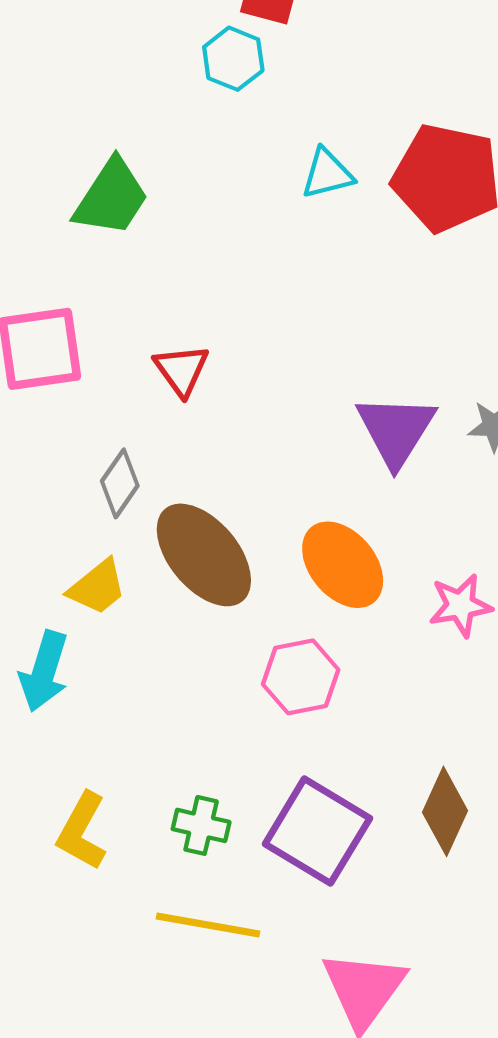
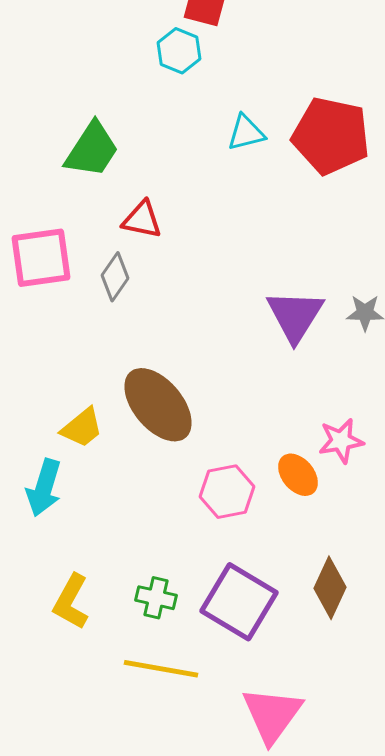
red triangle: (181, 370) -> (142, 220), moved, turned -42
gray diamond: (120, 483) -> (115, 277), moved
orange ellipse: (343, 565) -> (298, 475), moved, size x0.7

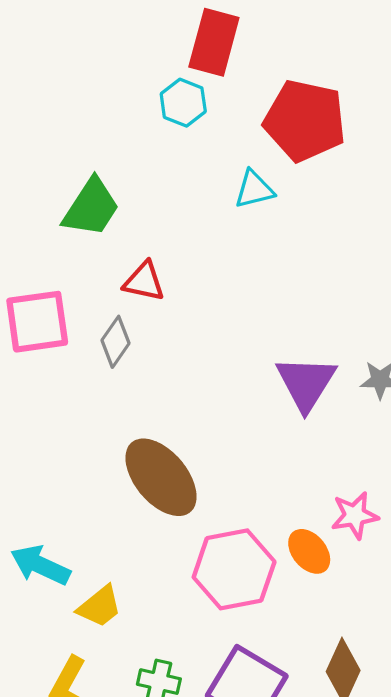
red pentagon: (331, 136) -> (305, 121), moved
yellow trapezoid: (82, 428) -> (100, 606), moved
cyan arrow: (44, 488) -> (40, 565), turned 98
pink hexagon: (227, 492) -> (234, 569), size x1.4

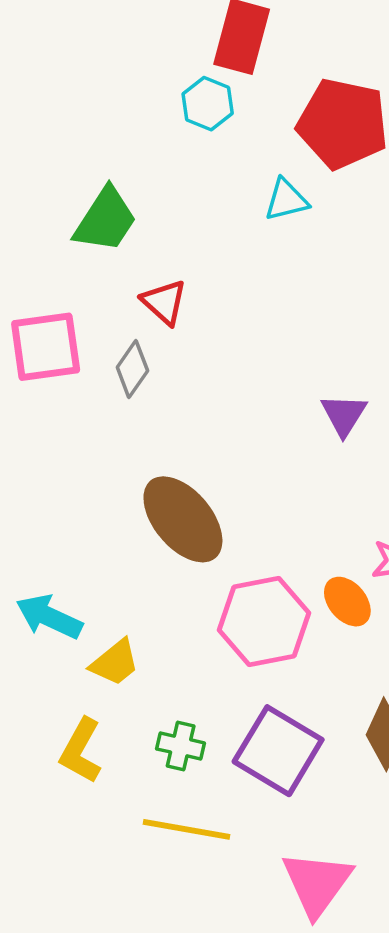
red triangle: (144, 281) -> (164, 302), turned 30
purple triangle: (306, 383) -> (344, 415), size x0.7

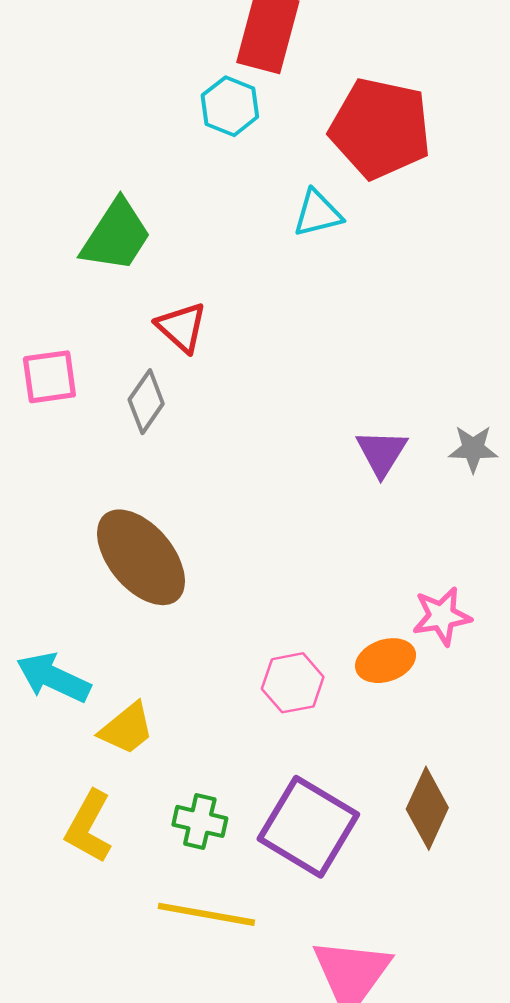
pink square: (46, 347) -> (49, 377), size x0.7
brown ellipse: (183, 519) -> (141, 557), moved
orange ellipse: (347, 602) -> (386, 661), turned -69
pink hexagon: (264, 622) -> (293, 683), size x0.6

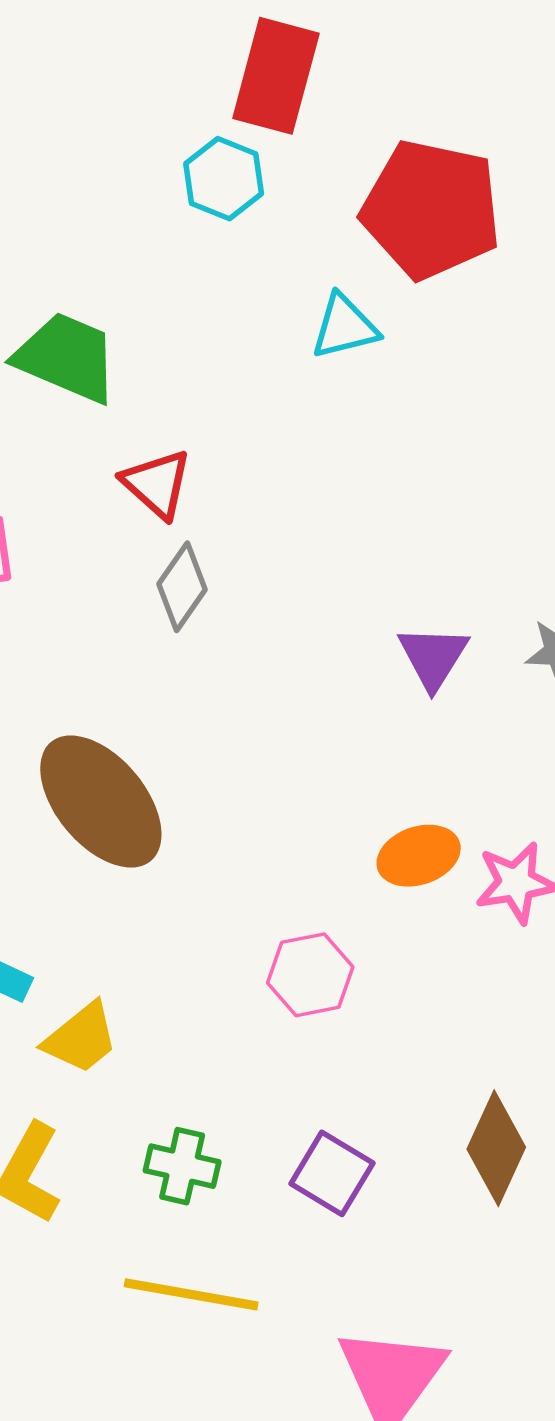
green trapezoid: (116, 236) -> (67, 357), turned -100
gray diamond: (146, 402) -> (182, 587), moved
orange ellipse: (386, 661) -> (419, 856), moved
purple square: (308, 827) -> (332, 1173), size x0.6

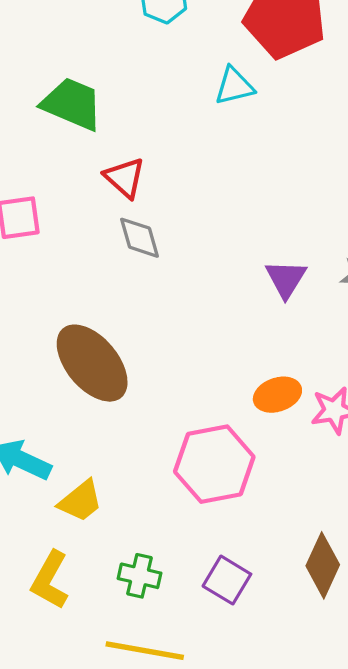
gray diamond: (182, 587) -> (139, 238), turned -51
pink hexagon: (310, 975) -> (214, 464), size x1.6

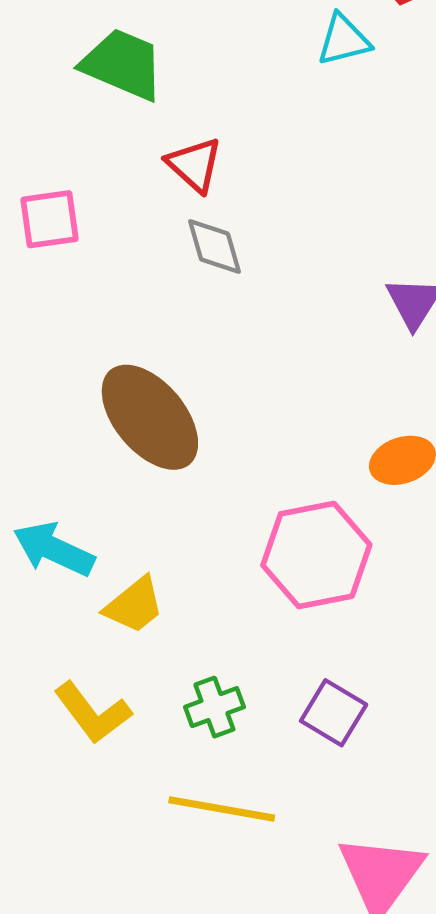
green cross: (139, 576) -> (214, 707), turned -33
yellow L-shape: (50, 580) -> (93, 713), turned -66

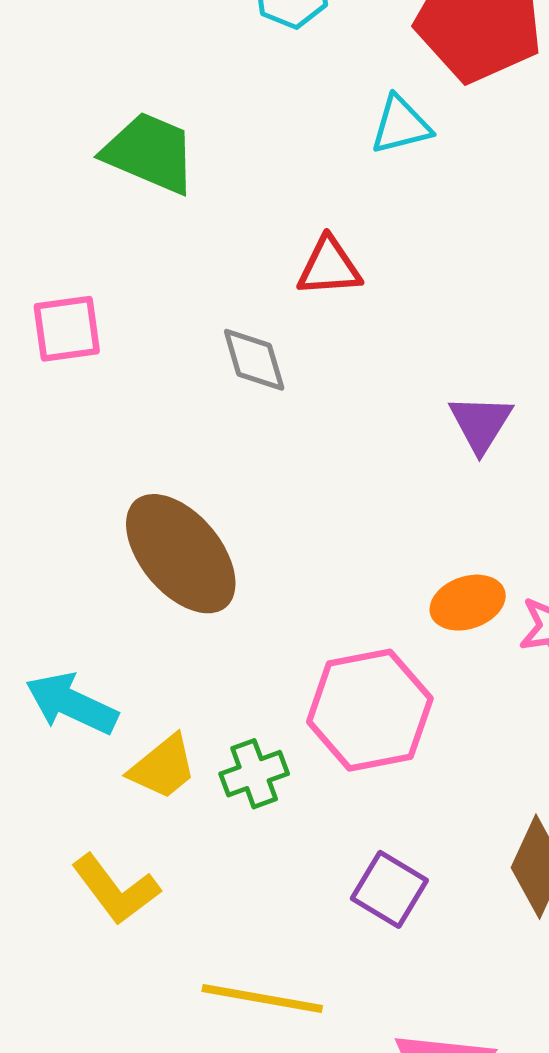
red triangle: (194, 165) -> (329, 267), moved, turned -46
green cross: (214, 707) -> (254, 774), moved

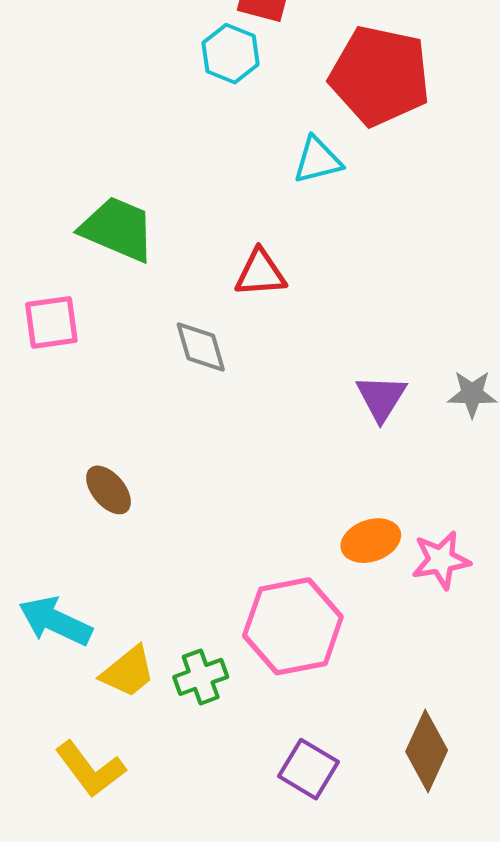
green trapezoid: (150, 153) -> (118, 229), moved
brown ellipse: (181, 554) -> (109, 490), moved, size x0.5

